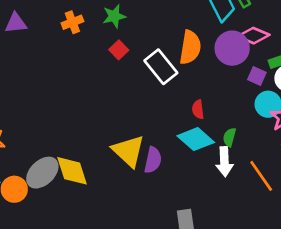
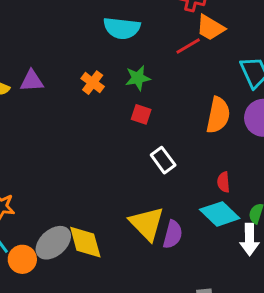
orange cross: (72, 22) -> (93, 83), turned -35
red square: (119, 50) -> (141, 114), turned -30
white rectangle: (161, 67) -> (163, 160), moved, size x0.7

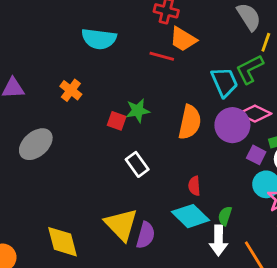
red line: (188, 46) -> (162, 56), turned 45
green star: (138, 78) -> (138, 111), moved
gray ellipse: (53, 243) -> (36, 144), moved

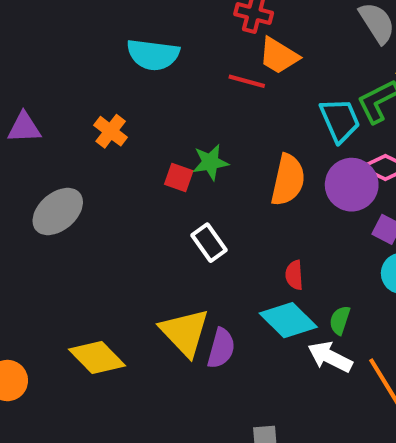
white arrow: (219, 241) -> (330, 357), turned 116
yellow diamond: (63, 242) -> (97, 357), turned -30

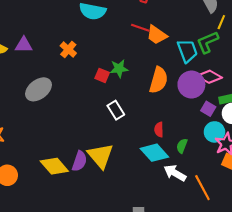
orange trapezoid: (279, 56) -> (157, 35), moved
green semicircle: (340, 320) -> (182, 146), moved
purple semicircle: (221, 348) -> (79, 161), moved

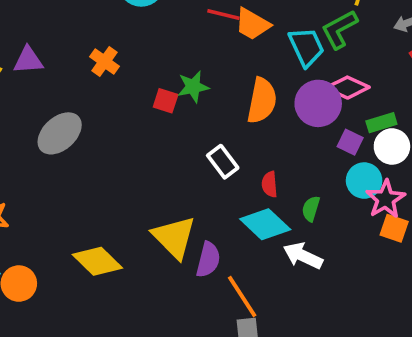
white rectangle: (116, 110) -> (223, 162), moved
purple semicircle: (79, 161) -> (208, 260), moved
orange line: (202, 188) -> (242, 297), moved

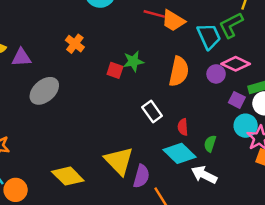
purple triangle: (28, 60) -> (21, 57), moved
purple circle: (318, 103) -> (216, 74), size x0.6

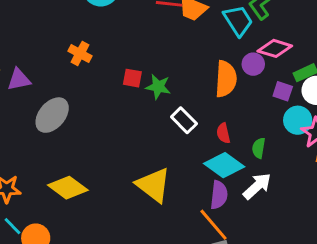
green star: (133, 61) -> (158, 87), moved, turned 30
orange semicircle: (179, 71) -> (226, 79), moved
white arrow: (204, 175) -> (257, 186), turned 120
yellow diamond: (68, 176) -> (68, 188), moved
purple semicircle: (141, 176) -> (219, 195), moved

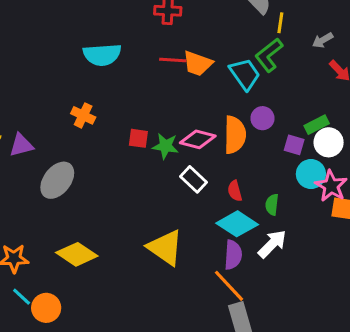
pink diamond: (275, 48) -> (198, 139), moved

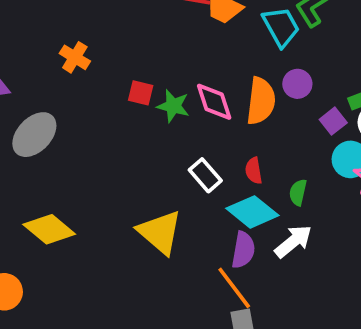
pink diamond: (198, 139) -> (214, 102), turned 52
purple square: (294, 145) -> (333, 121), turned 30
white rectangle: (194, 179) -> (205, 175), moved

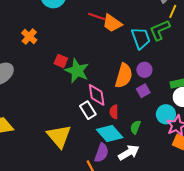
pink diamond: (214, 102) -> (97, 95), moved
green star: (173, 106) -> (77, 71), size x1.4
purple square: (333, 121) -> (143, 91), moved

